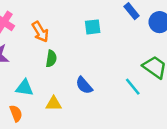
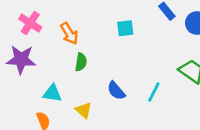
cyan line: (133, 87) -> (154, 92), moved, turned 66
yellow triangle: (54, 104) -> (84, 110), turned 42

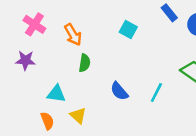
cyan square: (125, 28) -> (128, 30), turned 36
purple star: (21, 59) -> (25, 60), size x0.7
yellow triangle: (84, 110) -> (78, 116), moved

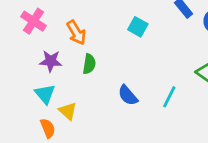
purple star: (25, 60) -> (51, 61), moved
cyan triangle: (56, 94) -> (45, 94), moved, turned 42
yellow triangle: (78, 116) -> (68, 111), moved

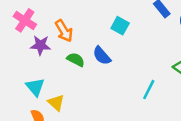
purple star: (51, 61) -> (40, 45), moved
green semicircle: (89, 64) -> (76, 60), turned -72
blue semicircle: (128, 95) -> (102, 56), moved

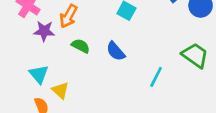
orange arrow: (64, 31) -> (68, 16), turned 60
blue semicircle: (102, 56) -> (116, 51), moved

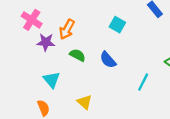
cyan triangle: (39, 74) -> (52, 80), moved
yellow triangle: (60, 90) -> (84, 102), moved

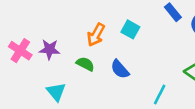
pink cross: (32, 20) -> (20, 51), moved
orange arrow: (67, 29) -> (96, 35), moved

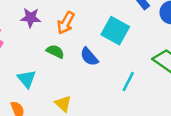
cyan square: (130, 29) -> (115, 31), moved, size x1.5
purple star: (49, 49) -> (31, 18), moved

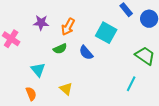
green semicircle: (55, 52) -> (60, 49), turned 128
cyan line: (128, 81) -> (131, 84), moved

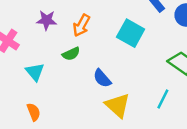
blue semicircle: (86, 53) -> (102, 78), moved
cyan triangle: (38, 70) -> (35, 72), moved
yellow triangle: (66, 89) -> (118, 105), moved, size x1.5

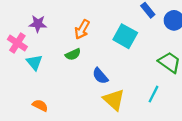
purple star: (47, 20) -> (38, 24), moved
cyan triangle: (35, 72) -> (34, 62), moved
orange semicircle: (34, 112) -> (40, 105), turned -42

